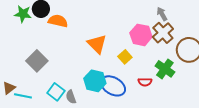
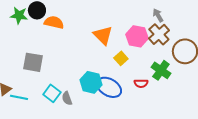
orange triangle: (97, 44) -> (103, 35), moved
gray square: (37, 61) -> (33, 62), turned -35

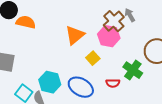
brown cross: (159, 34) -> (114, 21), moved
orange triangle: (103, 35) -> (75, 35), turned 35
cyan hexagon: (91, 82) -> (50, 82), moved

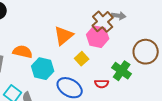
gray arrow: (130, 15) -> (119, 16), turned 128
orange semicircle: (26, 22) -> (23, 52), moved
cyan hexagon: (50, 82) -> (43, 69), moved

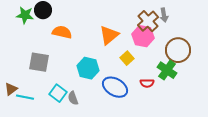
gray arrow: (119, 16) -> (164, 15), turned 72
orange semicircle: (23, 52) -> (62, 32), moved
brown circle: (146, 52) -> (178, 50), moved

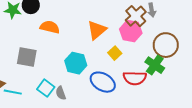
red semicircle: (147, 83) -> (135, 78), size x1.6

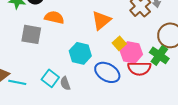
pink hexagon: (131, 31) -> (131, 52), moved
gray square: (27, 57) -> (31, 34), moved

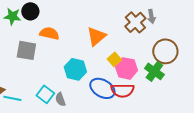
red semicircle: (139, 68) -> (122, 90), moved

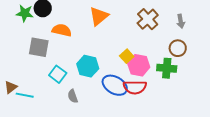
gray arrow: (151, 16) -> (181, 21), moved
orange triangle: (96, 36) -> (99, 16), moved
brown circle: (165, 51) -> (178, 48), size x0.7
green cross: (154, 71) -> (167, 68), turned -30
cyan square: (45, 94) -> (58, 74), moved

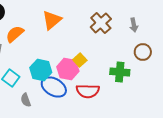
orange semicircle: (62, 30) -> (15, 34), turned -54
brown circle: (178, 48) -> (143, 52), moved
pink hexagon: (139, 65) -> (68, 69), moved
blue ellipse: (115, 85) -> (54, 87), moved

